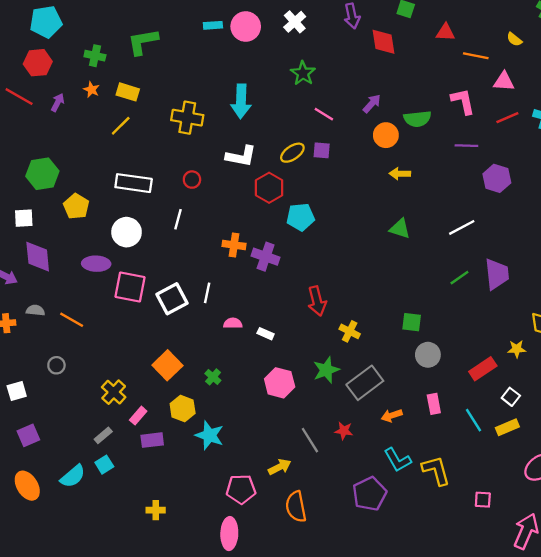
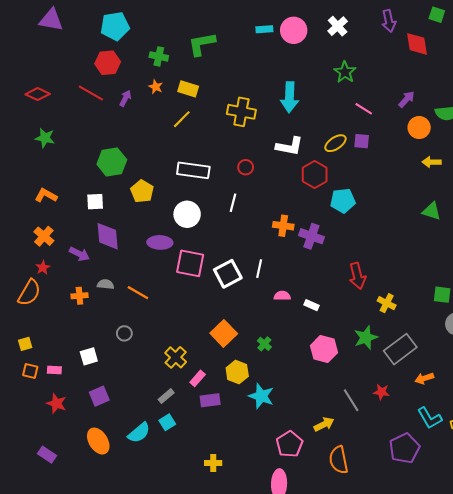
pink pentagon: (241, 489) -> (289, 444), turned -30

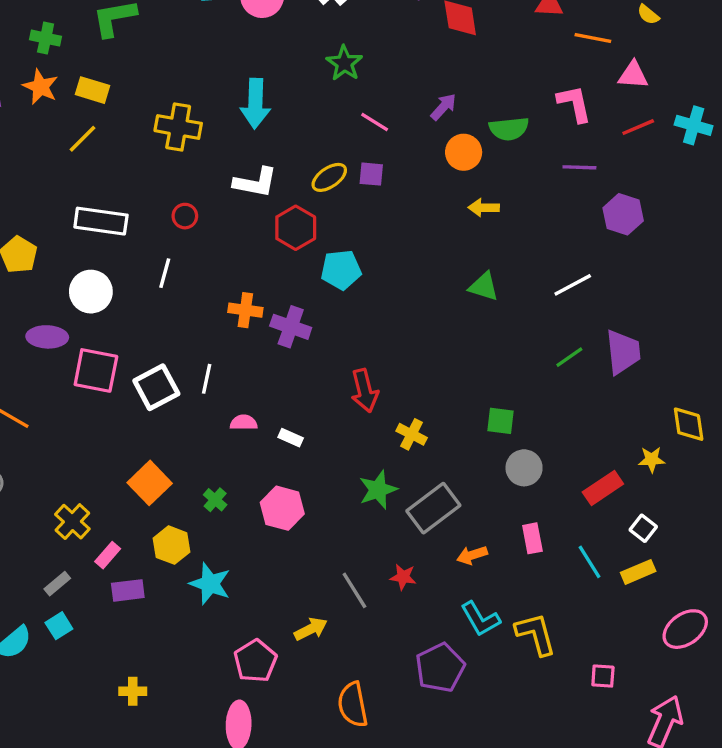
orange star: (156, 87) -> (40, 87), size x1.5
pink hexagon: (324, 349) -> (282, 508), moved
orange semicircle: (339, 460) -> (353, 705), moved

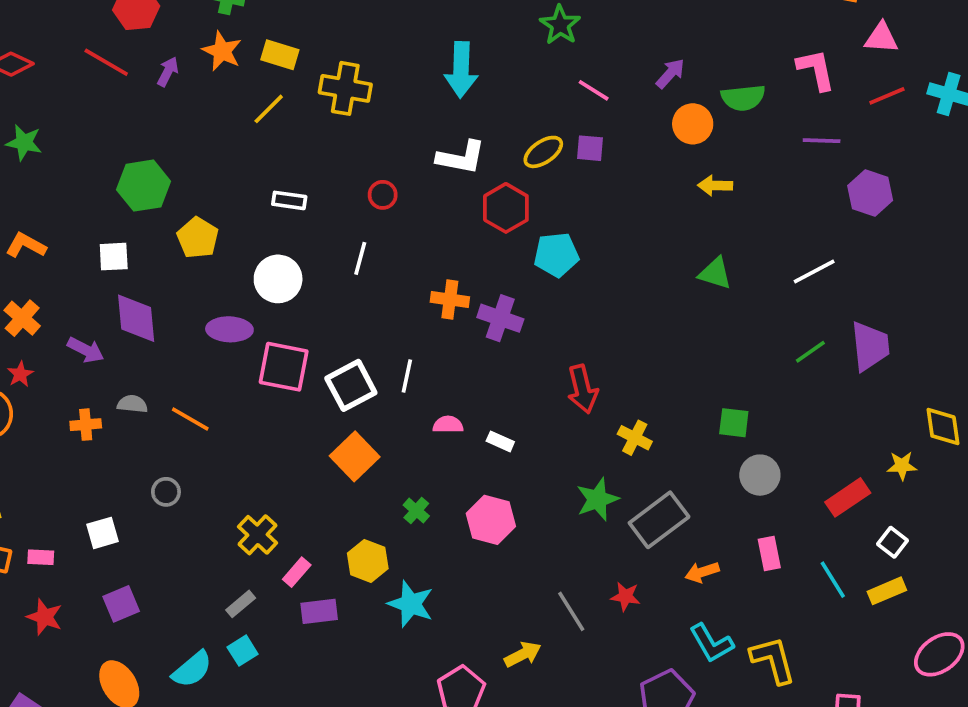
yellow cross: (178, 127) -> (345, 88), moved
white rectangle: (101, 221) -> (289, 200), size x0.6
orange square: (150, 483) -> (355, 456), moved

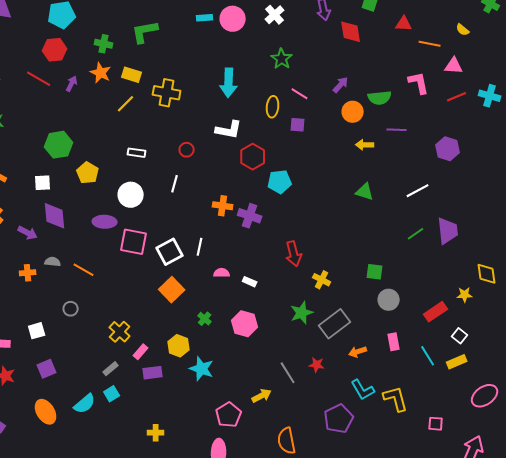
purple line: (822, 141) -> (397, 130), moved
yellow ellipse: (543, 152) -> (273, 107), moved, turned -50

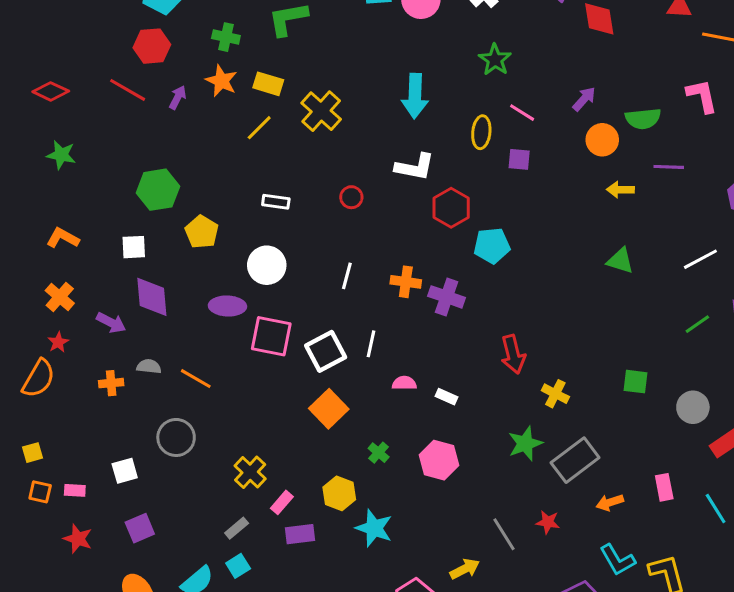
yellow cross: (167, 93) -> (321, 111), turned 32
white line: (175, 184) -> (347, 276), moved
gray circle: (389, 300) -> (693, 407), moved
gray circle: (71, 309) -> (176, 437), size x1.6

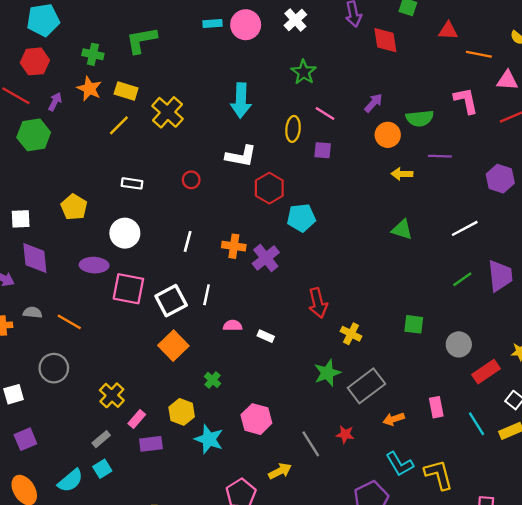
green hexagon: (158, 190) -> (34, 135), moved
purple cross: (447, 297) -> (266, 258), turned 32
pink hexagon: (439, 460) -> (256, 419), moved

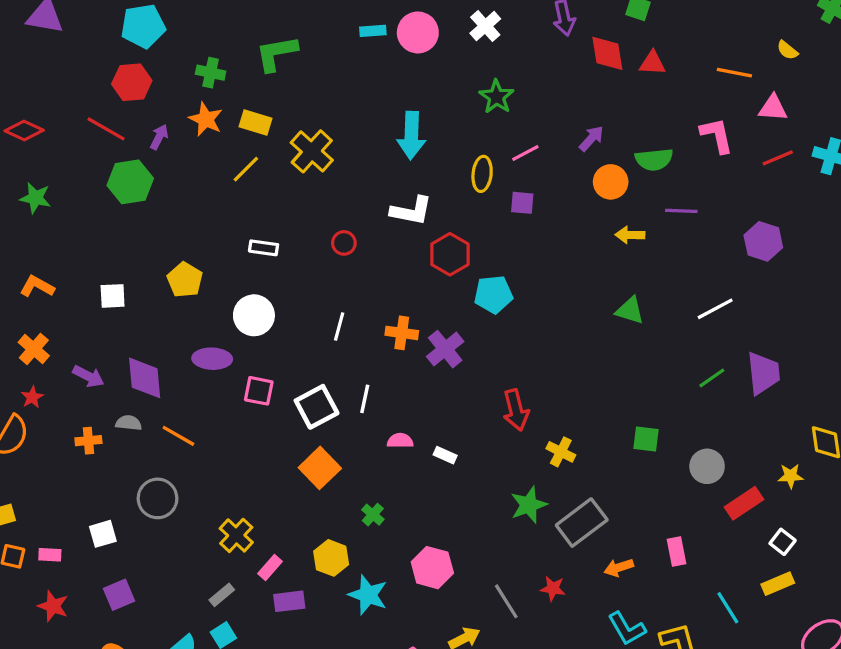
red triangle: (448, 31) -> (652, 63), moved
pink line: (325, 114) -> (525, 153), turned -60
purple diamond: (35, 258) -> (145, 378), moved
pink square: (128, 289) -> (259, 391), size x0.7
cyan line: (477, 424) -> (728, 608), moved

